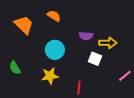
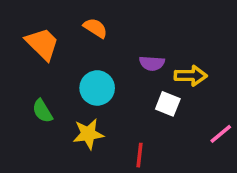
green semicircle: (15, 68) -> (42, 111), moved

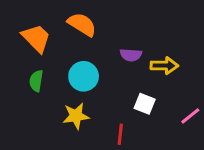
orange semicircle: (95, 28) -> (82, 24), size x1.4
white square: (168, 104) -> (145, 104), moved
green semicircle: (42, 111) -> (36, 81), moved, turned 40

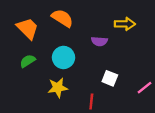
yellow arrow: (164, 66) -> (125, 24), moved
green semicircle: (36, 81) -> (28, 61), turned 49

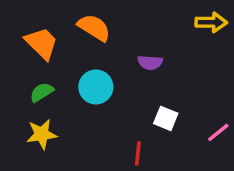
yellow arrow: (125, 24) -> (211, 22), moved
yellow star: (58, 88) -> (42, 134), moved

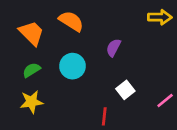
purple semicircle: (150, 62) -> (113, 48), turned 114
white square: (166, 118) -> (125, 90), turned 30

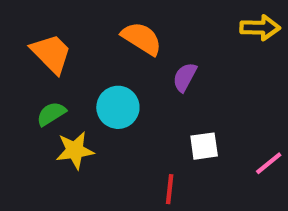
orange semicircle: (71, 21) -> (142, 38), moved
white square: (125, 90) -> (204, 146), turned 30
yellow star: (32, 102) -> (75, 150), moved

